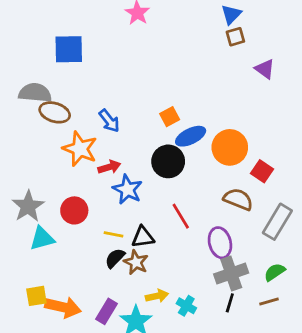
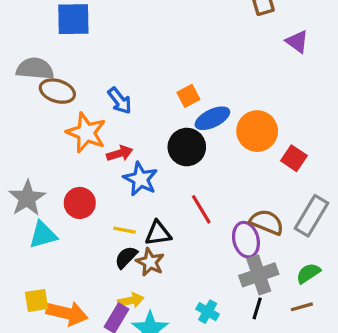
brown semicircle: (238, 199) -> (267, 222), moved
yellow arrow: (157, 296) -> (131, 300), moved

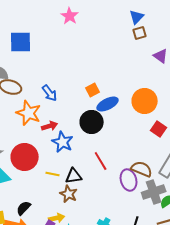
orange circle: (257, 131) -> (145, 101), moved
red circle: (80, 203) -> (25, 157), size x1.4
black semicircle: (126, 257) -> (24, 208), moved
gray cross: (259, 275) -> (154, 192), moved

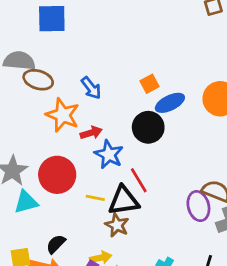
red line: (101, 161) -> (139, 180), moved
black triangle: (74, 176) -> (124, 201), size x1.4

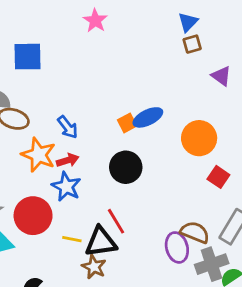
blue ellipse: (170, 103) -> (148, 117), moved
red arrow: (91, 133) -> (68, 160), moved
blue star: (109, 154) -> (66, 187), moved

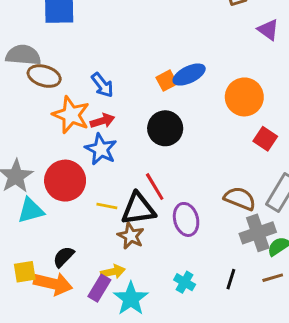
purple ellipse: (177, 247) -> (186, 219), moved

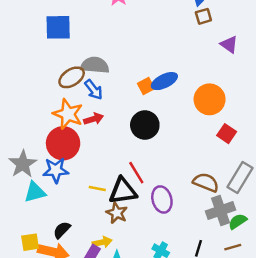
gray semicircle: (23, 55) -> (95, 65), moved
brown ellipse: (44, 76) -> (72, 77), moved, turned -50
blue star: (101, 149) -> (56, 170), moved, turned -30
red circle: (65, 181) -> (63, 143), moved

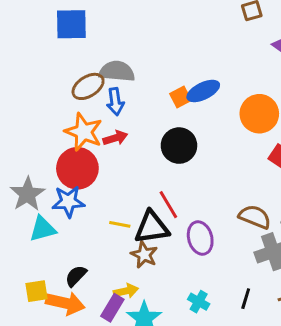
blue arrow: (94, 90) -> (115, 102), turned 30

